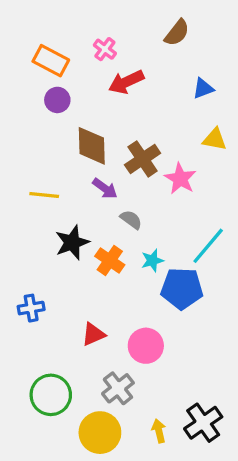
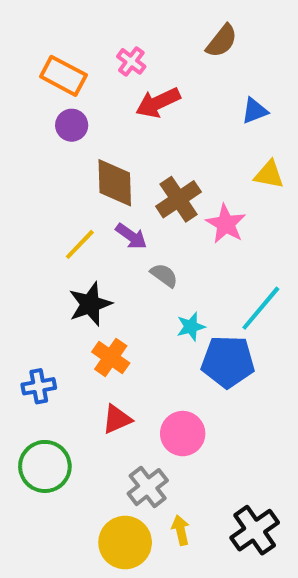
yellow line: (44, 195) -> (80, 244), moved, turned -52
orange cross: (110, 261) -> (111, 357), moved
green circle: (51, 395) -> (45, 466), moved
yellow arrow: (159, 431) -> (181, 530), moved

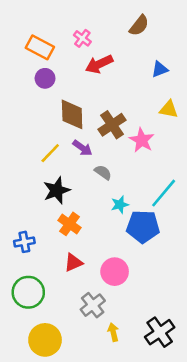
yellow circle: (125, 543) -> (45, 340), moved

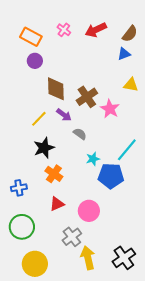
brown semicircle: (139, 25) -> (130, 34), moved
red arrow: (99, 64) -> (96, 30), moved
yellow arrow: (113, 332) -> (88, 258), size x1.6

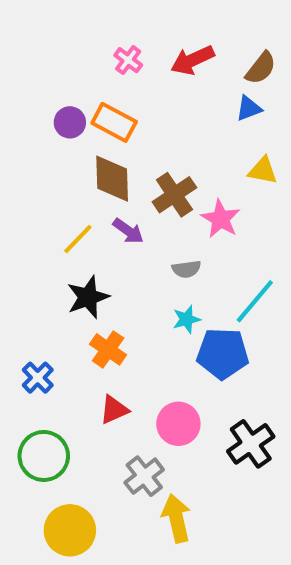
orange rectangle: (31, 37) -> (114, 122), moved
gray semicircle: (80, 134) -> (186, 269), moved, turned 136
blue cross: (19, 188) -> (38, 378), turned -35
black cross: (124, 258) -> (251, 444), moved

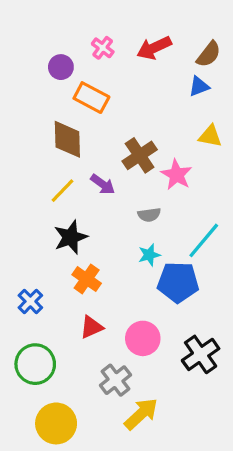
purple circle: (70, 122) -> (61, 67), moved
brown diamond: (112, 179) -> (67, 139), moved
yellow arrow: (176, 518) -> (141, 414), turned 60

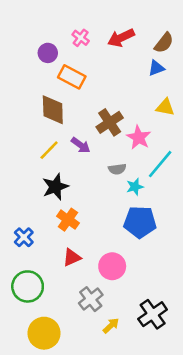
cyan line: (204, 240) -> (160, 164), moved
cyan star: (149, 255) -> (135, 187), moved
black cross: (201, 354) -> (153, 314), moved
yellow arrow: (141, 414) -> (111, 326), size x0.6

